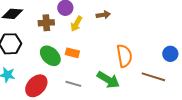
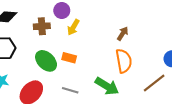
brown arrow: (103, 15) -> (123, 34), moved, turned -48
brown line: (153, 77) -> (154, 83), turned -55

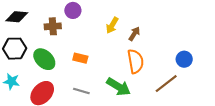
yellow arrow: (73, 27) -> (112, 25), moved
green ellipse: (46, 61) -> (44, 59), moved

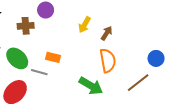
gray line: (81, 91) -> (39, 72), moved

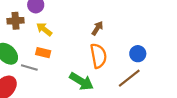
yellow arrow: (85, 25) -> (44, 29), moved, turned 98
blue circle: (156, 58) -> (138, 54), moved

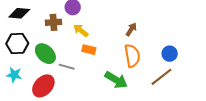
orange rectangle: (43, 53) -> (89, 50), moved

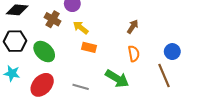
brown cross: (53, 22) -> (53, 19), turned 35
orange semicircle: (132, 56) -> (134, 54), size x0.7
gray line: (67, 67) -> (81, 87), moved
brown line: (161, 77) -> (164, 75), turned -75

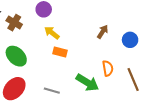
brown cross: (53, 19) -> (14, 23), moved
blue circle: (172, 52) -> (130, 40), moved
orange semicircle: (134, 54) -> (108, 68), moved

